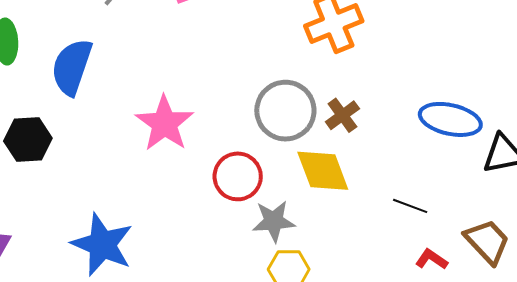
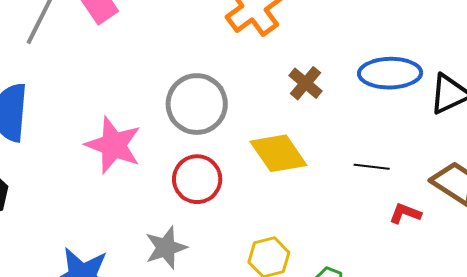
gray circle: (285, 111) -> (197, 104), moved
brown cross: (342, 115) -> (306, 83), moved
gray star: (274, 221) -> (166, 248), moved

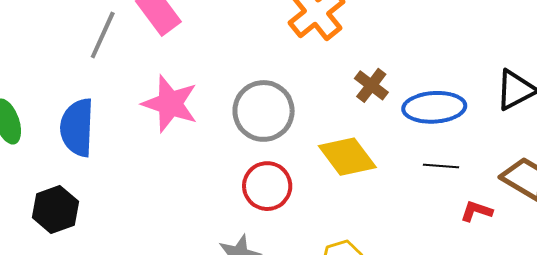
blue ellipse: (390, 73) -> (434, 107), moved
pink star: (113, 145) -> (170, 104), moved

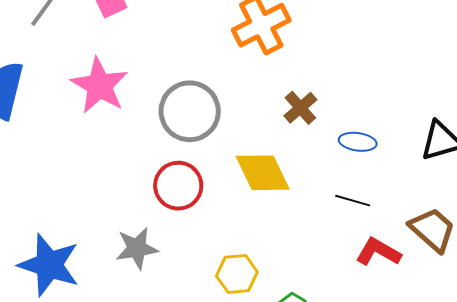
blue ellipse: (434, 107) -> (358, 142), size x0.6
red L-shape: (476, 211) -> (378, 252), size x1.4

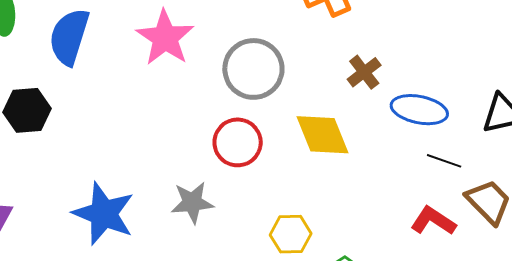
blue ellipse: (358, 142) -> (419, 110), size x1.5
black line: (353, 201) -> (444, 161), moved

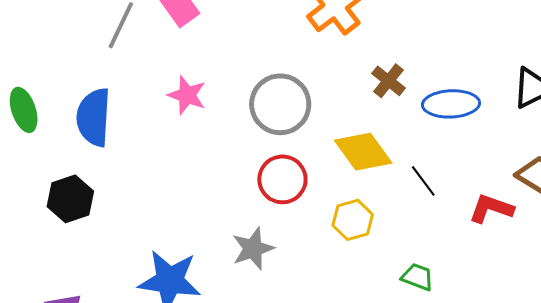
pink star: (165, 38) -> (187, 95), size x0.7
black line: (444, 161) -> (423, 181), moved, turned 48
yellow hexagon: (291, 234) -> (353, 220), moved

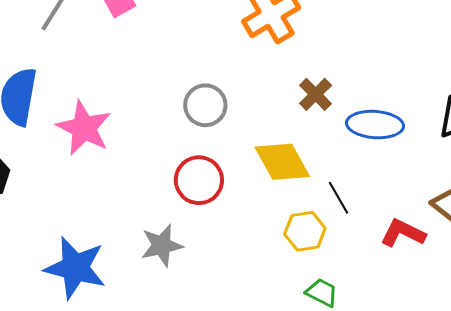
pink star: (187, 95) -> (84, 128), moved, size x1.4
gray circle: (280, 104) -> (205, 105), size x0.7
yellow hexagon: (353, 220) -> (305, 231), moved

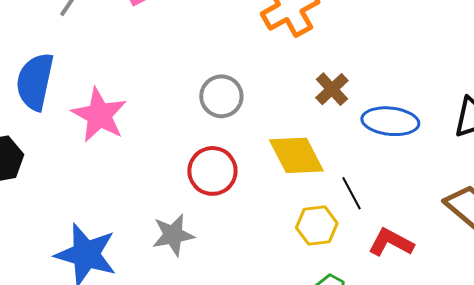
red L-shape: (403, 233) -> (391, 242), moved

